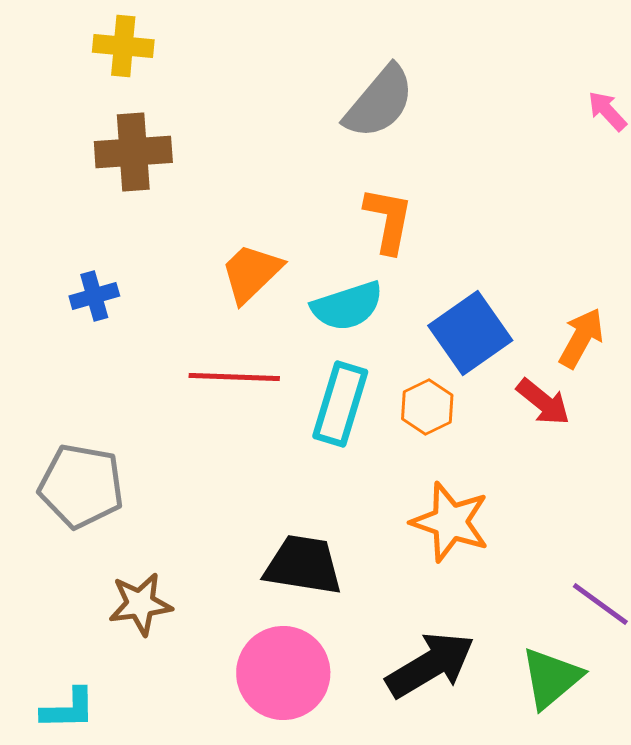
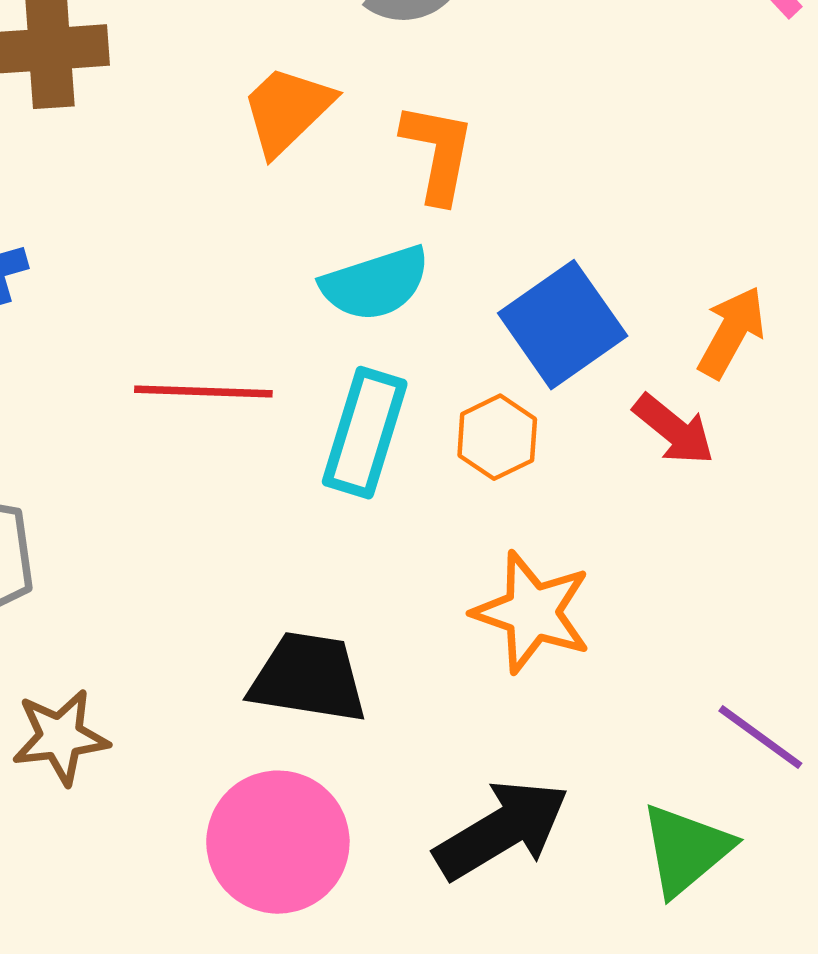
orange trapezoid: (251, 273) -> (287, 110), moved

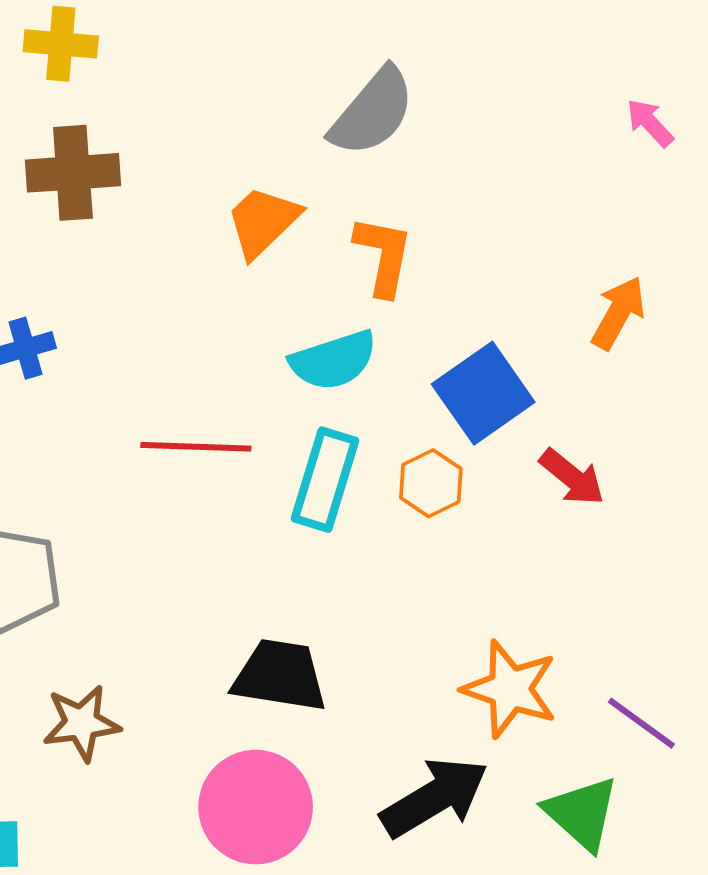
orange arrow: (732, 332) -> (618, 313), moved
orange star: (532, 612) -> (510, 689), moved
green triangle: (686, 850) -> (582, 813), turned -38

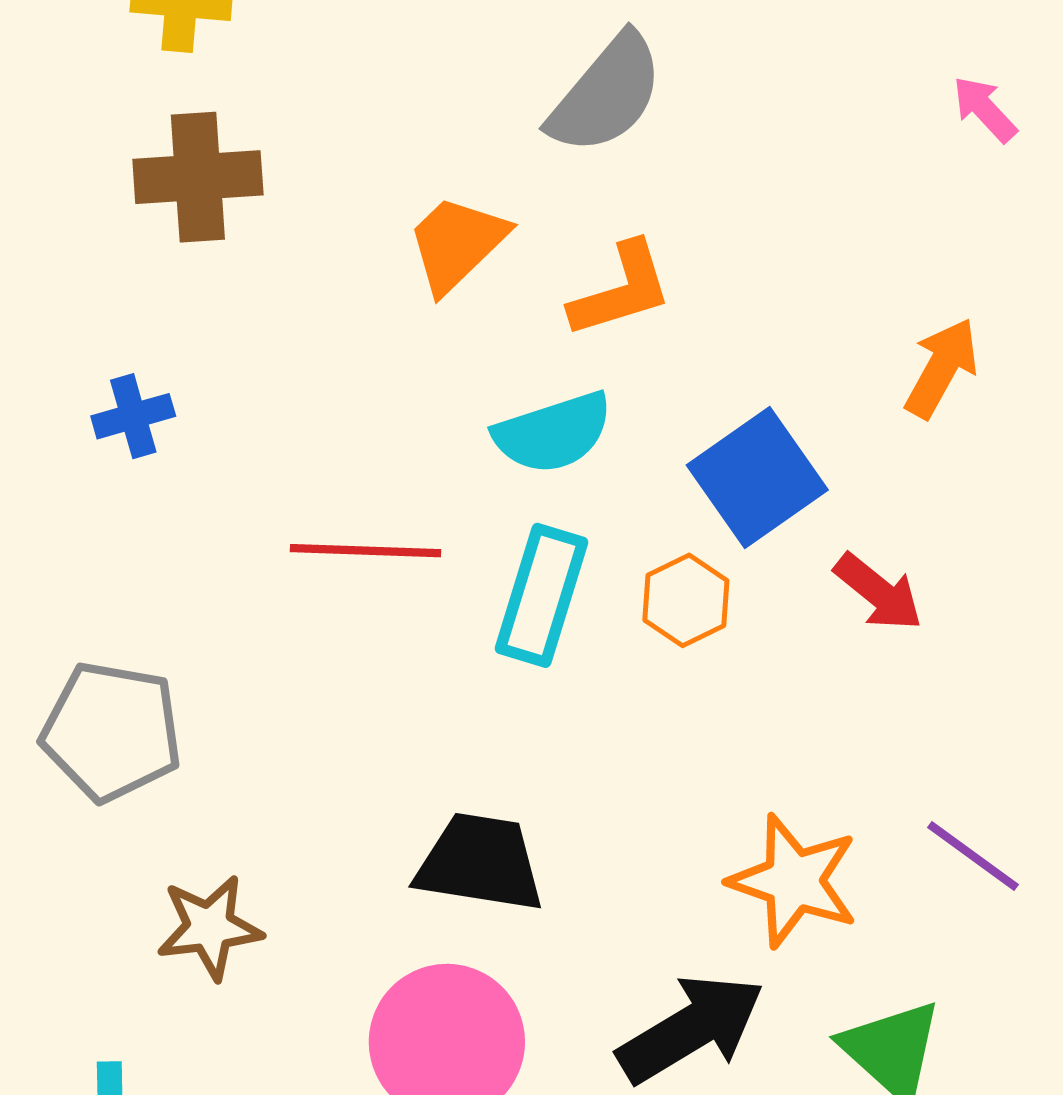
orange L-shape: (383, 256) -> (621, 290), turned 62
purple line: (641, 723) -> (973, 856), moved

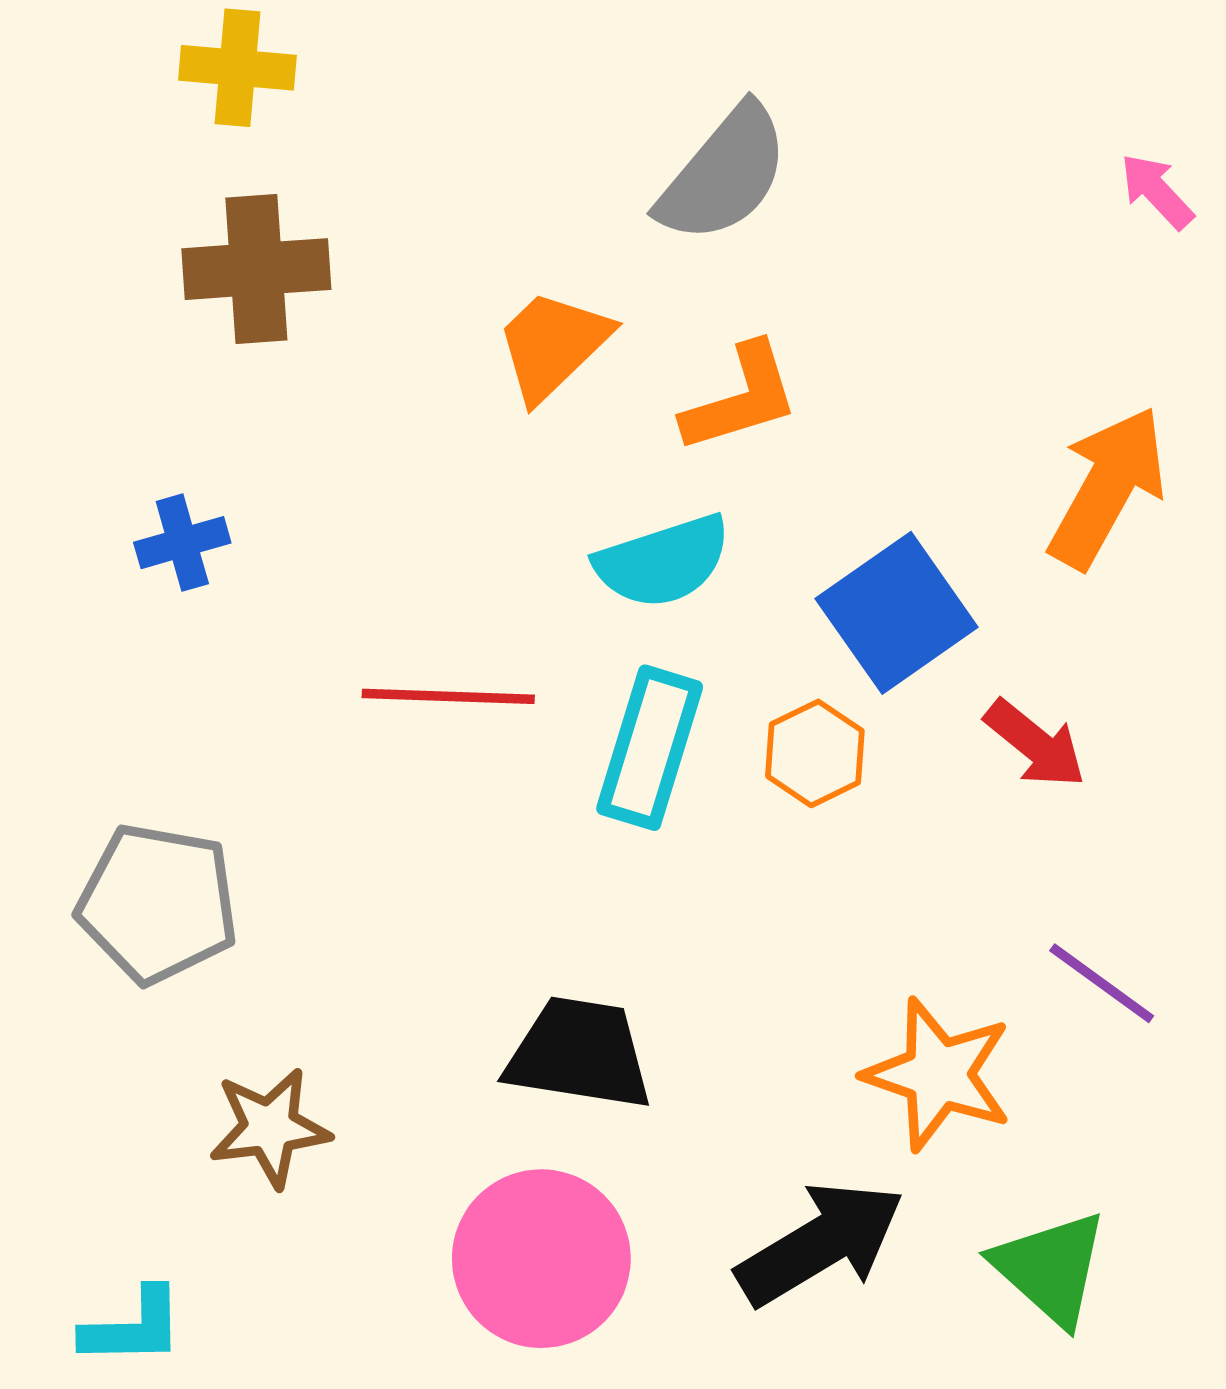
orange arrow: (942, 368) -> (1107, 487), size x1.4
purple line: (973, 856) -> (1102, 983), moved

